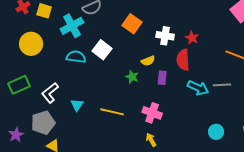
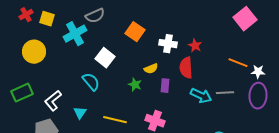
cyan semicircle: (76, 57) -> (91, 82), moved, turned 42

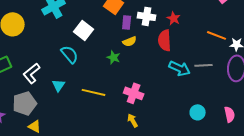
purple rectangle: (165, 86) -> (127, 22), moved

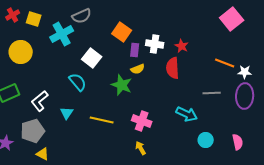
green star: (114, 57) -> (122, 85), size x1.5
cyan arrow: (180, 68) -> (187, 114), moved

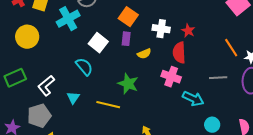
purple rectangle: (135, 50) -> (126, 39), moved
orange line: (225, 63) -> (231, 48), turned 36
green star: (122, 85) -> (128, 84), moved
pink cross: (142, 121) -> (171, 77), moved

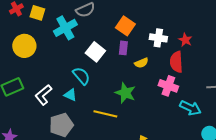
cyan triangle: (73, 98) -> (70, 95), moved, turned -40
gray pentagon: (39, 116) -> (61, 125), moved

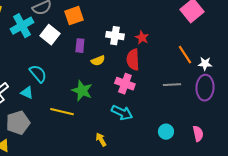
orange square: (125, 26) -> (74, 16), moved, turned 36
white square: (95, 52) -> (50, 35), moved
cyan arrow: (190, 108) -> (122, 113), moved

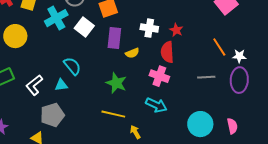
purple rectangle: (80, 46) -> (114, 38), size x1.5
cyan triangle: (27, 93) -> (61, 85), turned -32
yellow line: (62, 112) -> (113, 114), moved
cyan circle: (166, 132) -> (200, 124), size x1.6

